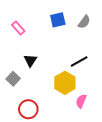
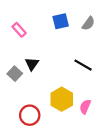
black line: (79, 62) -> (83, 65), turned 60
gray square: (13, 79) -> (15, 74), moved
yellow hexagon: (65, 83) -> (62, 99), moved

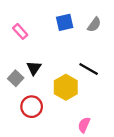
yellow hexagon: (62, 99) -> (66, 87), moved
pink semicircle: (85, 107) -> (84, 125), moved
red circle: (30, 115) -> (32, 107), moved

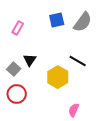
gray semicircle: (94, 25) -> (83, 22), size x1.5
pink rectangle: (20, 31) -> (18, 28), turned 72
red circle: (32, 107) -> (17, 94), moved

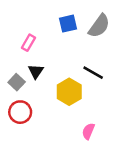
pink rectangle: (18, 28) -> (29, 43), moved

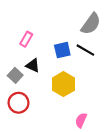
blue square: (68, 24) -> (62, 50), moved
black triangle: (36, 71) -> (33, 65), turned -40
black line: (93, 73) -> (85, 50), moved

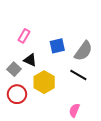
gray semicircle: (91, 24) -> (83, 51), moved
black line: (85, 50) -> (78, 75), moved
yellow hexagon: (63, 84) -> (44, 82), moved

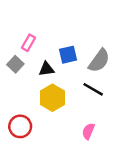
black triangle: (30, 60) -> (46, 69), moved, turned -32
gray square: (14, 69) -> (15, 64), moved
red circle: (17, 94) -> (20, 126), moved

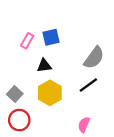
blue square: (68, 55) -> (51, 37), moved
gray square: (15, 64) -> (15, 94), moved
black line: (93, 89) -> (88, 85), turned -66

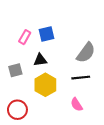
black line: (88, 85) -> (81, 78), turned 30
gray square: (15, 94) -> (15, 70), moved, turned 32
pink semicircle: (84, 125) -> (77, 105), moved, turned -56

